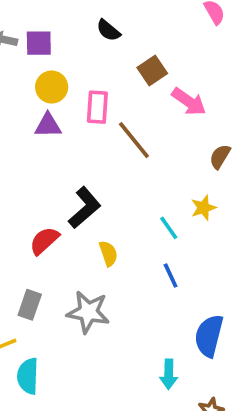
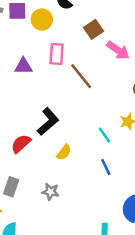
yellow circle: (52, 87) -> (42, 20), moved
yellow semicircle: (108, 253) -> (64, 152), turned 56
gray star: (88, 312) -> (50, 192), size x0.6

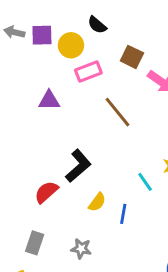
brown square: (93, 29) -> (132, 57), turned -30
pink rectangle: (57, 54) -> (88, 71), moved, turned 65
blue line: (106, 167) -> (123, 214), moved, turned 35

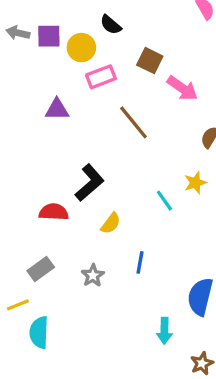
red semicircle: (46, 192) -> (54, 212), turned 45
blue line: (123, 214) -> (140, 262), moved
gray rectangle: (35, 243) -> (41, 269), turned 35
gray star: (81, 249) -> (93, 275), turned 30

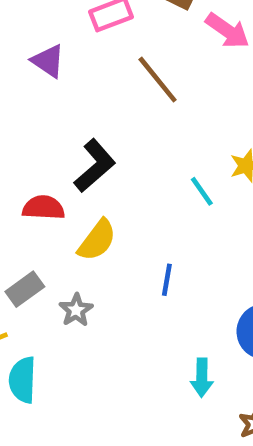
purple triangle: (57, 109) -> (48, 61), turned 35
yellow semicircle: (111, 223) -> (97, 240), moved, size x1.4
gray star: (93, 275) -> (76, 310), moved

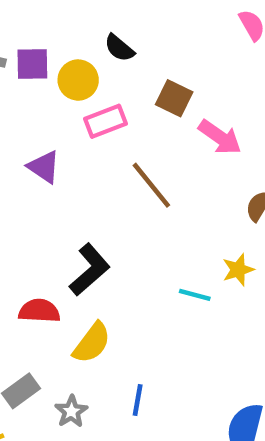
cyan line: (202, 191) -> (195, 295), turned -40
blue line: (167, 280) -> (138, 400), moved

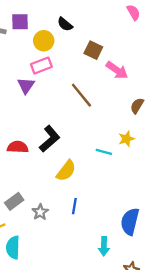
purple square: (32, 64) -> (20, 22), moved
pink rectangle: (106, 121) -> (41, 66), moved
purple triangle: (44, 167) -> (26, 86), turned 30
red semicircle: (39, 311) -> (18, 147), moved
yellow semicircle: (92, 343) -> (66, 171), moved

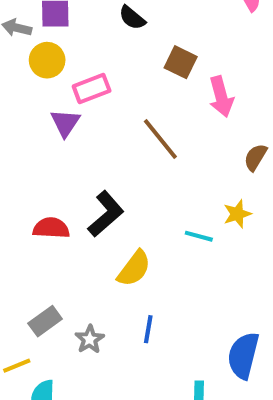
yellow circle: (44, 41) -> (47, 60), moved
pink arrow: (117, 70) -> (221, 97), turned 40

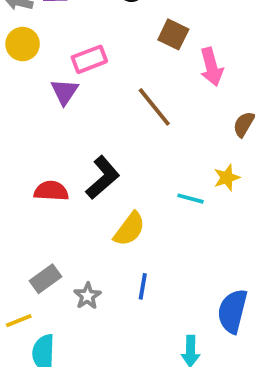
yellow circle: (47, 60) -> (23, 44), moved

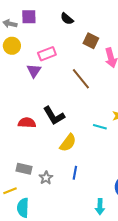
black L-shape: (103, 178) -> (54, 116), turned 100
gray rectangle: (45, 279) -> (24, 169), turned 49

